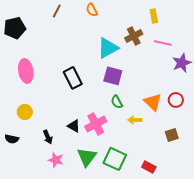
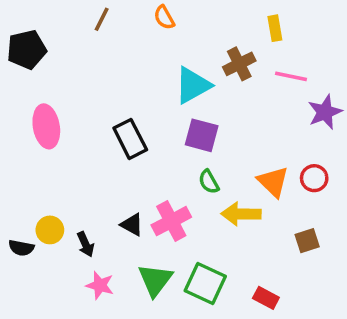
yellow circle: (25, 112) -> (50, 230), moved
yellow arrow: (135, 120) -> (241, 214), size x1.5

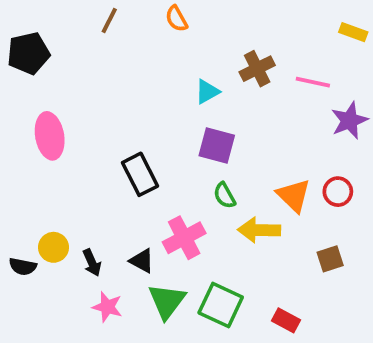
yellow rectangle: (275, 28) -> (353, 32), moved, turned -60
cyan triangle: (193, 85) -> (207, 92), size x0.6
black rectangle: (130, 139) -> (140, 174), moved
black triangle: (132, 225) -> (142, 261), moved

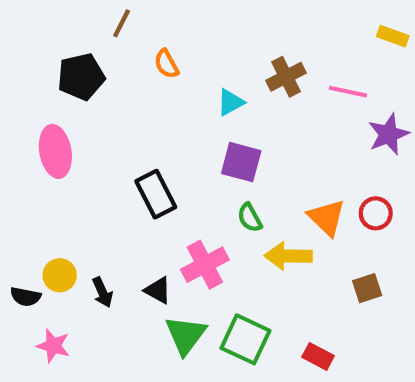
orange semicircle: (176, 19) -> (166, 64), moved
black pentagon: (29, 53) -> (81, 77), moved
pink star: (107, 307) -> (53, 346), moved

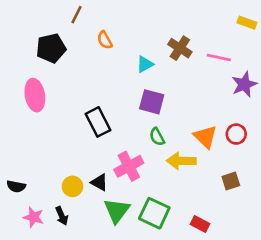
brown cross: (286, 77) -> (180, 48), turned -30
yellow circle: (60, 275) -> (72, 186), moved
black arrow: (102, 292) -> (62, 216), moved

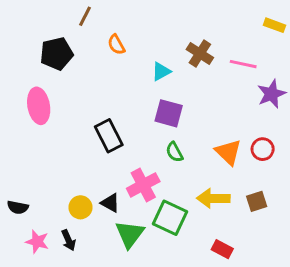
yellow arrow: (181, 161) -> (213, 198), moved
green square: (154, 213) -> (170, 218), moved

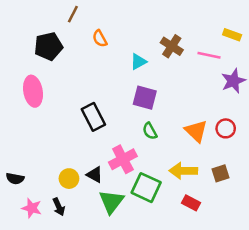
yellow rectangle: (275, 25) -> (232, 35), moved
red rectangle: (222, 249) -> (191, 203), moved

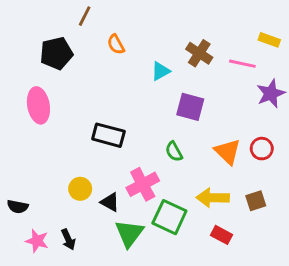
purple square: (145, 98) -> (190, 107), moved
black rectangle: (93, 117) -> (108, 135), turned -48
yellow circle: (69, 179) -> (80, 189), moved

